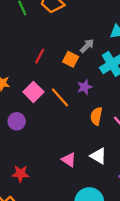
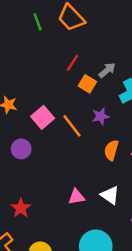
red line: (40, 56) -> (73, 63), moved
pink triangle: (69, 160) -> (76, 197), turned -49
red star: (20, 174) -> (21, 208), turned 30

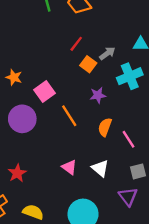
orange line: (72, 126) -> (69, 116), moved
purple circle: (21, 149) -> (22, 119), size x1.5
pink triangle: (76, 197) -> (69, 167), turned 42

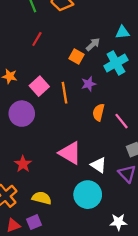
red line: (76, 44) -> (37, 39), moved
orange line: (69, 116) -> (64, 93), moved, turned 30
pink triangle: (69, 167) -> (70, 153), size x1.6
white triangle: (100, 168) -> (99, 165), moved

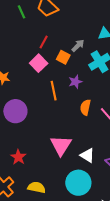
red line: (37, 39) -> (44, 42), moved
pink square: (39, 86) -> (39, 63), moved
pink triangle: (70, 153) -> (61, 145), turned 35

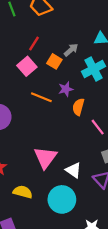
orange line: (54, 91) -> (41, 97), turned -60
orange semicircle: (85, 107) -> (78, 107), moved
yellow semicircle: (37, 187) -> (23, 192), moved

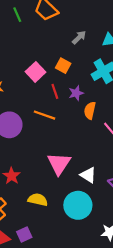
red line: (34, 43) -> (55, 91), moved, turned -48
gray arrow: (71, 50) -> (79, 37), moved
orange line: (41, 97) -> (44, 115), moved

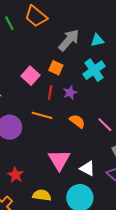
gray arrow: (79, 37) -> (69, 40), size x1.6
red line: (55, 91) -> (50, 93), turned 32
orange semicircle: (90, 111) -> (77, 121), moved, turned 119

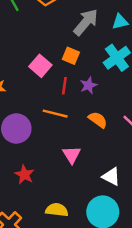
pink triangle: (59, 160) -> (72, 155), moved, size x0.7
red star: (16, 175) -> (25, 174), moved

